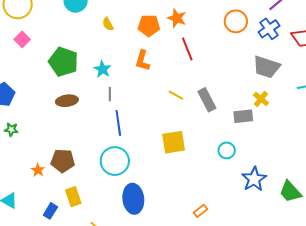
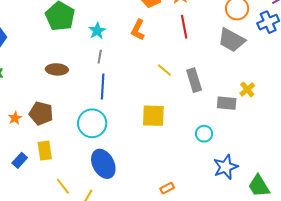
gray trapezoid: (266, 67) -> (232, 40), moved
brown ellipse: (67, 101) -> (57, 69), moved
blue ellipse: (133, 199) -> (103, 164), turned -32

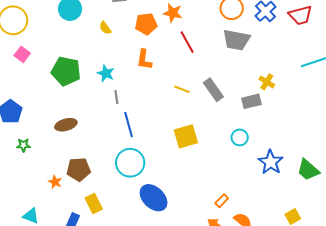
brown ellipse: (57, 69) -> (66, 125), moved

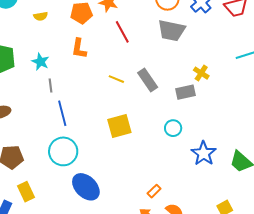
yellow semicircle: (105, 28) -> (41, 16), turned -64

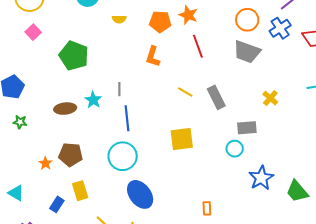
cyan star: (40, 62) -> (93, 100), moved
gray rectangle: (186, 92) -> (247, 128), moved
orange rectangle: (154, 191) -> (207, 208), turned -56

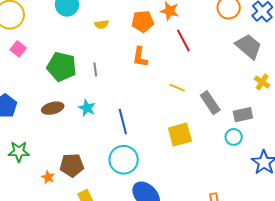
gray trapezoid: (247, 52) -> (249, 46), moved, turned -152
gray line: (119, 89) -> (95, 70), moved
gray rectangle: (216, 97) -> (210, 103), moved
brown ellipse: (65, 109) -> (53, 108), moved
green star: (20, 122) -> (19, 152), moved, size x1.5

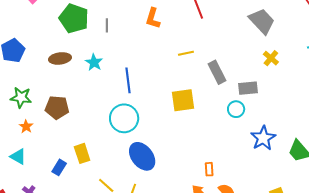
yellow line: (177, 88) -> (186, 53), turned -42
brown pentagon: (72, 165) -> (57, 107), moved
orange star: (48, 177) -> (26, 127), moved

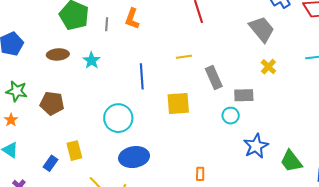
orange L-shape: (153, 18) -> (132, 19), moved
blue line: (128, 80) -> (142, 76), moved
orange star: (26, 127) -> (11, 120), moved
blue ellipse: (142, 156) -> (134, 157), turned -64

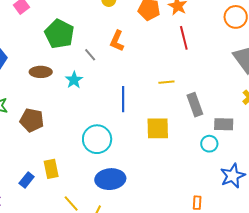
gray line: (107, 24) -> (90, 55), moved, turned -48
orange rectangle: (200, 174) -> (197, 203), moved

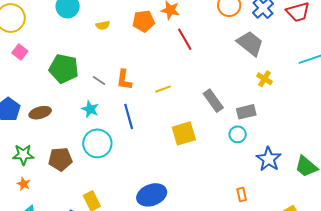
orange L-shape: (117, 41) -> (124, 80), moved
brown ellipse: (41, 72) -> (40, 113), moved
yellow line: (166, 82) -> (163, 89), moved
blue line: (123, 99) -> (129, 116), moved
cyan circle: (97, 139) -> (97, 143), moved

